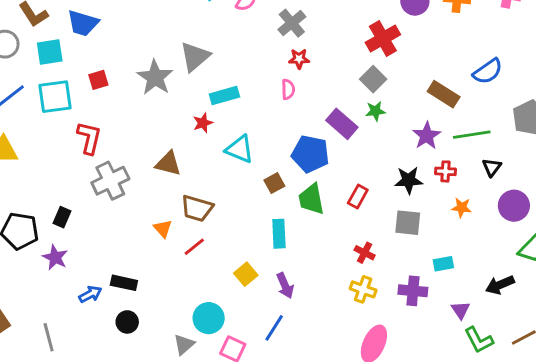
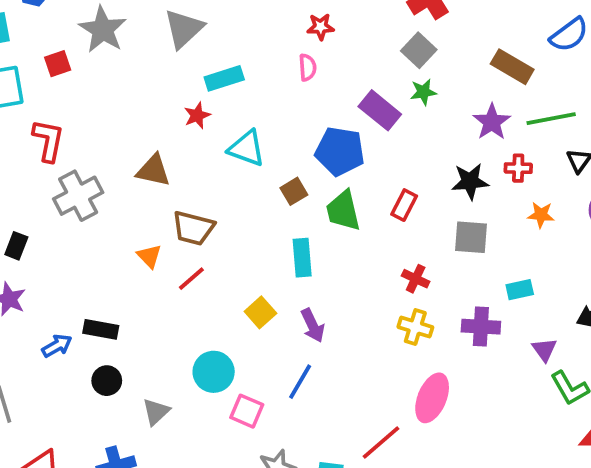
gray star: (155, 77) -> (103, 30), moved
gray triangle: (184, 344) -> (156, 412), moved

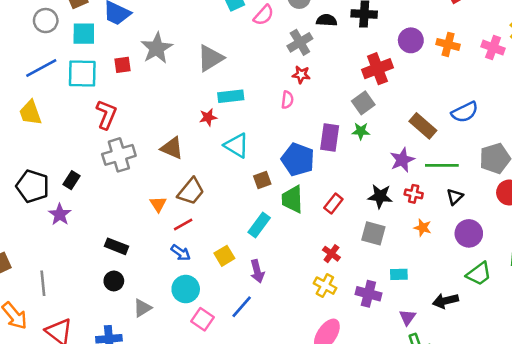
purple rectangle: (380, 110) -> (330, 138), turned 48
brown trapezoid: (193, 228) -> (191, 191), turned -76
cyan rectangle: (302, 258) -> (259, 225), turned 30
blue arrow: (57, 346) -> (181, 253), moved, turned 54

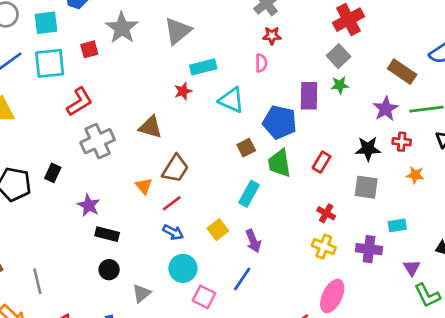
red L-shape: (106, 114) -> (79, 102), turned 44
cyan triangle: (237, 145) -> (231, 100), moved
purple star: (60, 214) -> (89, 205), moved

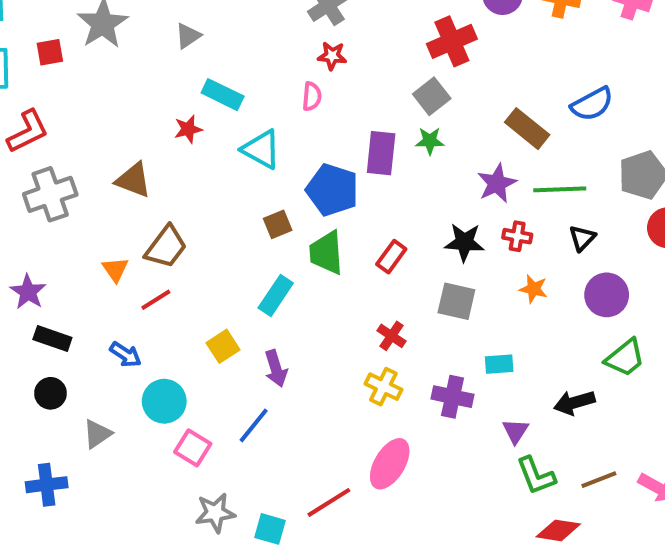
gray triangle: (178, 31) -> (188, 36), size x0.6
cyan rectangle: (203, 67) -> (223, 95), turned 35
blue arrow: (173, 232) -> (126, 355), moved

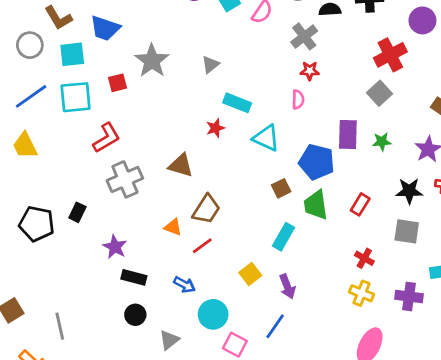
green star: (430, 141) -> (382, 142), moved
orange triangle: (115, 269) -> (173, 227), turned -30

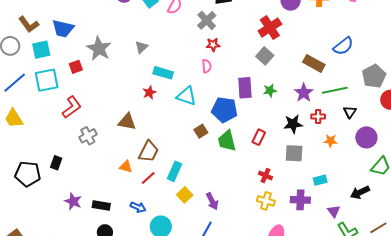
gray cross: (125, 179) -> (88, 136), size x0.7
cyan rectangle: (284, 237) -> (174, 171), moved
purple star: (115, 247) -> (73, 201), moved

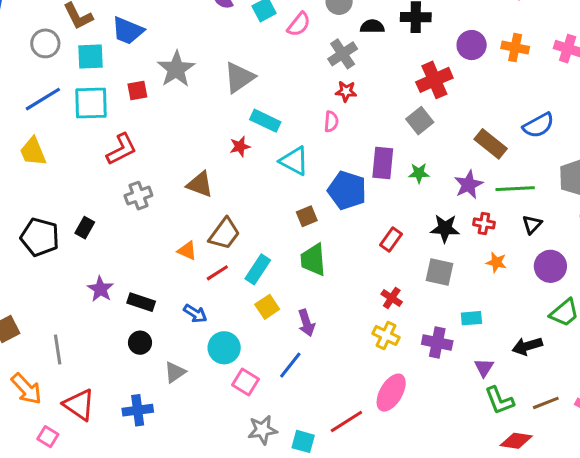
gray triangle: (141, 47) -> (239, 77), size x1.6
green trapezoid: (227, 141) -> (313, 260), moved

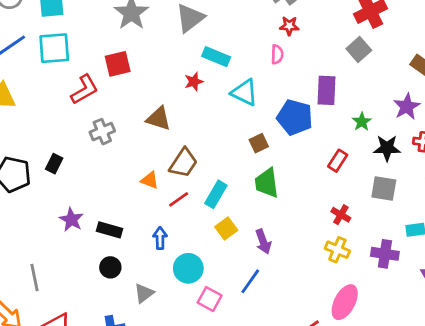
red square: (137, 91) -> (118, 64), moved, size x1.4
green star: (419, 173) -> (362, 122), moved, turned -30
blue arrow: (195, 314) -> (160, 238), turned -120

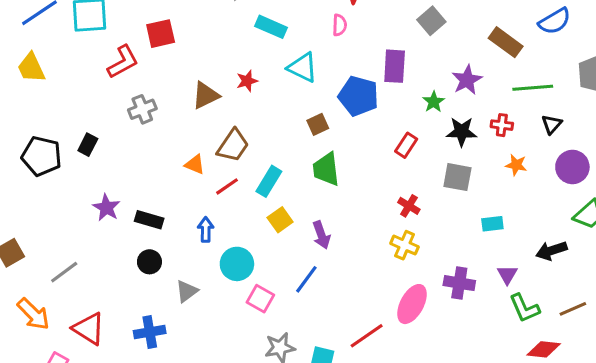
red star: (194, 82) -> (247, 81), moved
purple star: (407, 107) -> (467, 80), moved
brown triangle: (159, 118) -> (206, 95), turned -44
purple cross: (385, 254) -> (459, 283), moved
gray line: (34, 277) -> (64, 272), turned 64

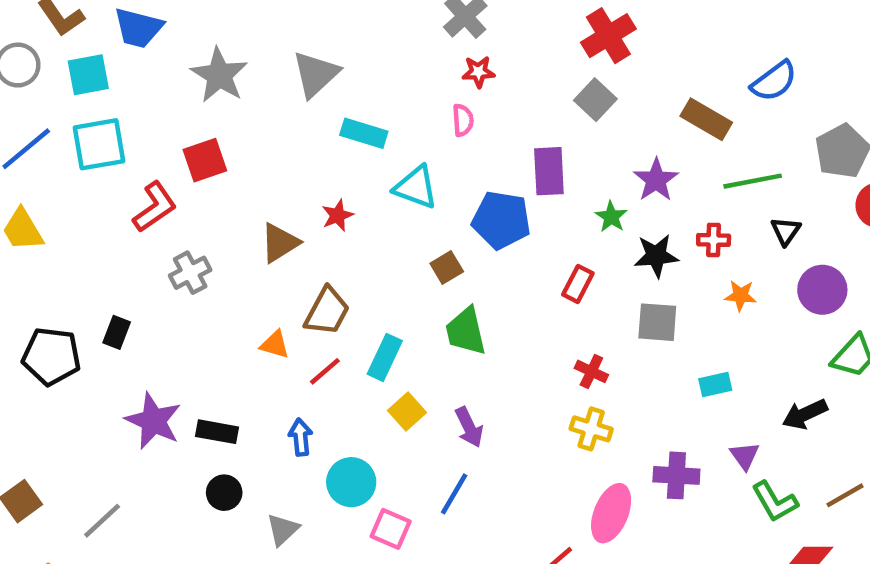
purple star: (106, 208) -> (153, 421), size x1.4

